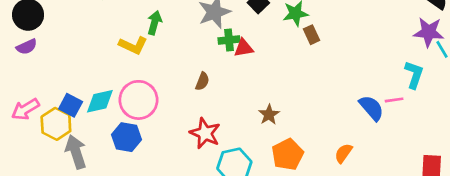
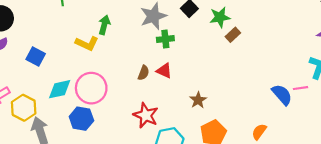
brown rectangle: (312, 35) -> (233, 35), turned 72
red triangle: (244, 48) -> (164, 71), moved, turned 35
blue square: (71, 105) -> (36, 56), moved

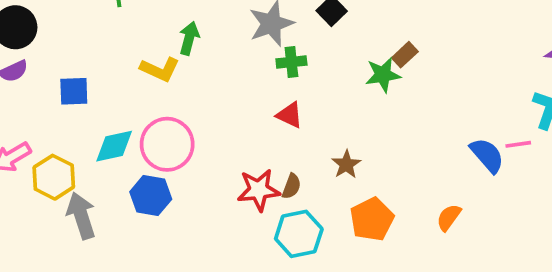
green star: (220, 17) -> (383, 75), moved
blue square: (36, 56) -> (74, 91), turned -30
brown semicircle: (144, 73) -> (291, 186), moved
red star: (146, 115) -> (259, 190), turned -30

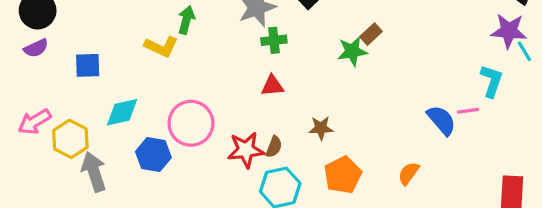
red triangle: (290, 115) -> (272, 86), turned -30
pink circle: (167, 144) -> (191, 123), moved
brown star: (346, 164) -> (321, 128), turned 30

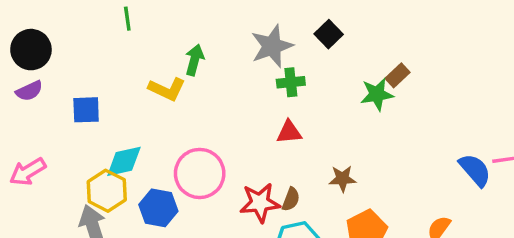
yellow hexagon: (70, 139) -> (107, 191), moved

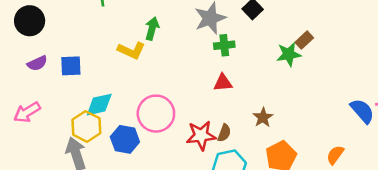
purple semicircle: (29, 91) -> (37, 63), moved
brown star: (342, 179) -> (263, 117), turned -30

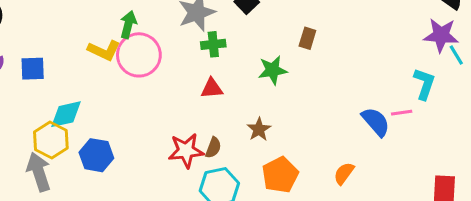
brown rectangle: (304, 40) -> (307, 38), turned -30
green star: (289, 54) -> (273, 70), moved
pink circle: (156, 114) -> (139, 55), moved

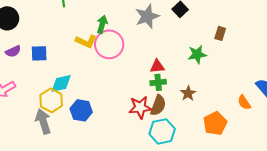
green cross: (213, 44) -> (158, 82), moved
brown semicircle: (213, 148) -> (158, 105), size x1.5
orange semicircle: (344, 173) -> (244, 102), moved, turned -70
orange pentagon: (280, 175) -> (215, 123), moved

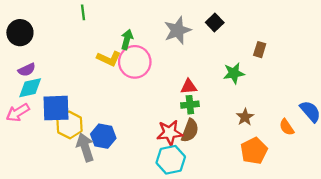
blue square: (39, 53) -> (56, 108), moved, size x1.5
cyan diamond: (61, 83) -> (30, 88), moved
brown star: (188, 93) -> (245, 117), moved
gray arrow: (43, 121) -> (85, 147), moved
cyan hexagon: (162, 131) -> (171, 160), moved

